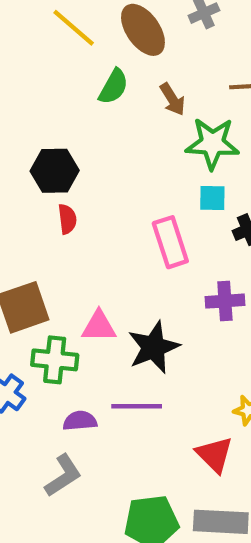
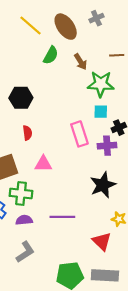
red semicircle: (67, 219) -> (27, 133), moved
purple cross: (225, 301) -> (107, 146), moved
pink triangle: (99, 326) -> (43, 164), moved
black star: (154, 347) -> (103, 185), moved
purple semicircle: (80, 421) -> (24, 220), moved

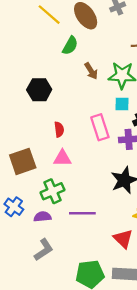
brown arrow: (80, 62) -> (91, 71), moved
red semicircle: (27, 133) -> (59, 129), moved
green cross: (21, 193) -> (52, 191), moved, turned -30

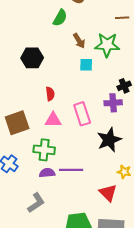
cyan square: (122, 104) -> (86, 65), moved
pink rectangle: (100, 127) -> (82, 114), moved
green cross: (52, 191) -> (44, 150), turned 30
purple semicircle: (43, 217) -> (47, 173), moved

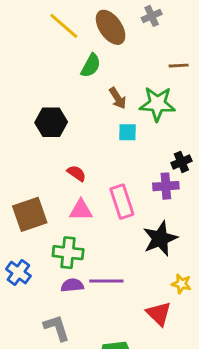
red semicircle: (50, 94) -> (77, 173), turned -48
gray L-shape: (36, 203) -> (57, 328), turned -75

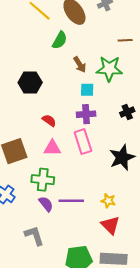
purple cross: (166, 186) -> (86, 114), moved
black star: (160, 238) -> (122, 157), moved
yellow star: (181, 284) -> (108, 201), moved
purple semicircle: (72, 285) -> (46, 204), turned 56

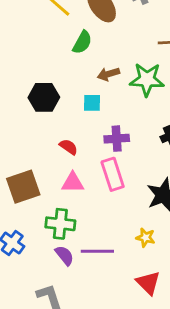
brown arrow: (80, 65) -> (108, 74), turned 105
cyan square: (87, 90) -> (92, 103), moved
yellow star: (108, 201) -> (145, 238), moved

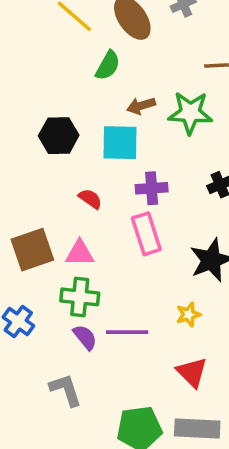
cyan square: (92, 103) -> (120, 143), size x1.6
pink triangle: (73, 183) -> (80, 253), moved
yellow star: (145, 238) -> (188, 314), turned -30

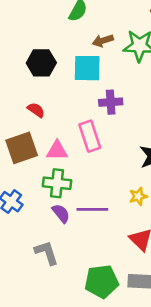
red semicircle: (90, 199) -> (36, 110), moved
pink rectangle: (146, 234) -> (90, 136), moved

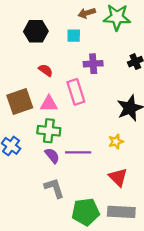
cyan square: (87, 68) -> (74, 36), size x0.6
red semicircle: (36, 110) -> (46, 70), moved
gray L-shape: (47, 253) -> (54, 188), moved

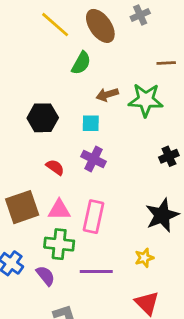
purple cross: (93, 64) -> (93, 159), moved, turned 30
pink rectangle: (76, 92) -> (93, 217), moved, turned 30
purple semicircle: (52, 156) -> (45, 276), moved

